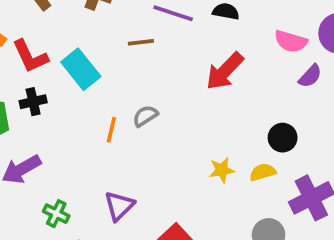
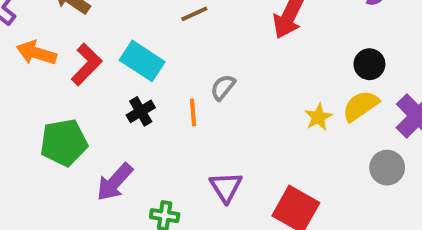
red L-shape: (30, 56) -> (87, 64), turned -93
black cross: (33, 102) -> (141, 111), moved
yellow semicircle: (263, 172) -> (361, 106), size x1.4

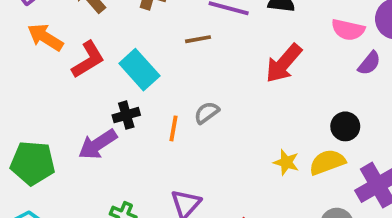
yellow star: (318, 117) -> (286, 162), turned 30
green pentagon: (64, 143) -> (33, 163), moved
purple arrow: (115, 182) -> (98, 144), moved

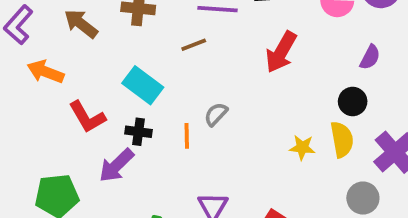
red L-shape: (88, 60) -> (87, 117), moved, turned 102
purple semicircle: (369, 63) -> (370, 57), moved
black cross: (126, 115) -> (139, 132), turned 35
yellow semicircle: (327, 162) -> (342, 139), turned 111

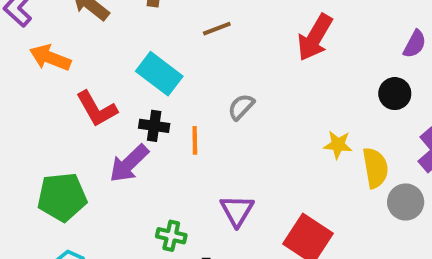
orange line: (187, 136) -> (195, 140), moved
yellow semicircle: (342, 139) -> (375, 168), moved

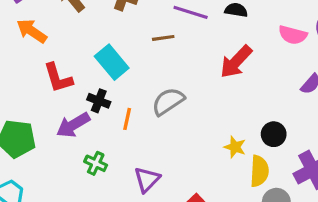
black circle: (395, 94) -> (274, 134), moved
gray semicircle: (241, 107) -> (168, 101), size x1.5
green cross: (171, 236) -> (96, 163), moved

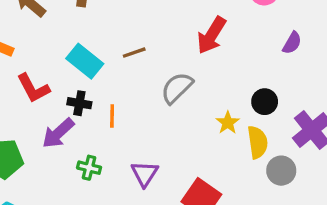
brown line: (163, 38) -> (134, 53), moved
gray semicircle: (168, 101) -> (177, 88), moved
yellow star: (235, 147) -> (228, 123), turned 30

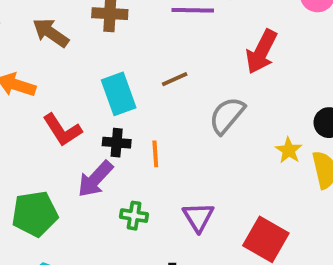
cyan rectangle: (85, 61) -> (119, 94), turned 36

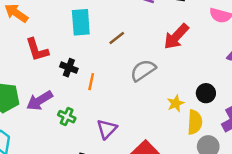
brown line: (175, 79) -> (117, 38), turned -30
cyan rectangle: (119, 94) -> (81, 22), moved
purple arrow: (95, 179) -> (40, 101), moved

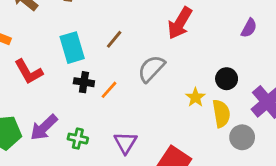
cyan rectangle: (81, 22) -> (72, 48), moved
black cross: (69, 68) -> (84, 82), moved
orange line: (91, 82) -> (109, 90), moved, turned 42

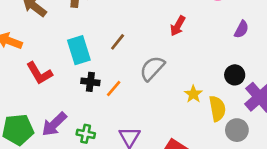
red arrow: (180, 23) -> (178, 26), size x0.7
black circle: (227, 79) -> (235, 75), moved

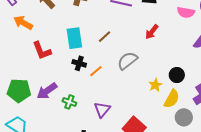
black circle: (235, 75) -> (177, 75), moved
yellow semicircle: (217, 109) -> (172, 99), turned 30

